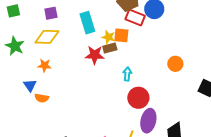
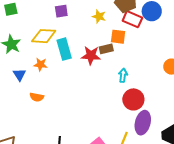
purple square: (51, 13) -> (61, 11), moved
cyan rectangle: (87, 23) -> (64, 49), moved
yellow star: (108, 37) -> (99, 16), moved
blue triangle: (30, 85) -> (19, 75), moved

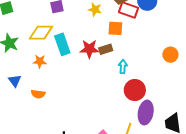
brown rectangle: (106, 49) -> (106, 49), moved
blue triangle: (19, 75) -> (15, 81), moved

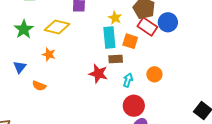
cyan rectangle: (62, 44) -> (109, 37), moved
red star: (89, 49) -> (98, 74), moved
orange circle: (170, 55) -> (154, 74), moved

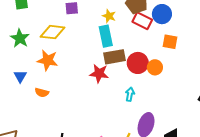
orange square: (130, 41) -> (170, 42), moved
orange star: (49, 54) -> (48, 60), size x1.5
brown rectangle: (116, 59) -> (115, 57), size x1.5
cyan arrow: (128, 80) -> (130, 94), moved
red circle: (134, 106) -> (138, 63), moved

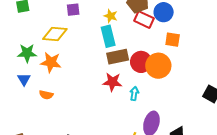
green star: (20, 38) -> (27, 53), moved, turned -30
orange circle: (155, 67) -> (158, 66), size x1.6
red star: (99, 73) -> (112, 82), moved

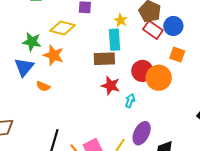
brown rectangle: (118, 57) -> (104, 59), moved
blue triangle: (24, 79) -> (24, 67), size x1.5

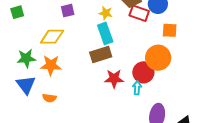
red circle: (142, 71) -> (143, 72), moved

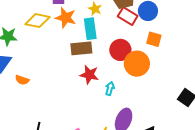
orange star: (51, 65) -> (66, 18), moved
red circle: (143, 72) -> (120, 50), moved

